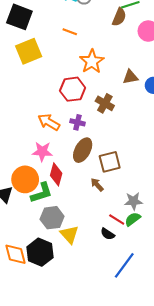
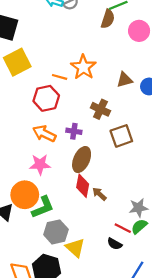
orange line: (70, 32) -> (60, 77), moved
red hexagon: (73, 89) -> (46, 98), moved
brown square: (110, 162) -> (121, 136), moved
red diamond: (56, 174) -> (83, 186), moved

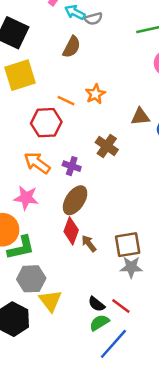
brown semicircle: (108, 19) -> (72, 47), moved
orange star: (83, 67) -> (95, 94), size x0.7
brown square: (121, 136) -> (128, 245), moved
green semicircle: (139, 226) -> (99, 323), moved
red line: (123, 228) -> (121, 306), moved

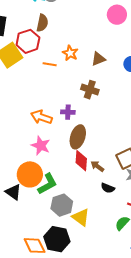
brown triangle: (140, 117) -> (98, 59), moved
red hexagon: (46, 123) -> (28, 41), moved
pink star: (26, 198) -> (41, 146), turned 30
black semicircle: (97, 304) -> (108, 188), moved

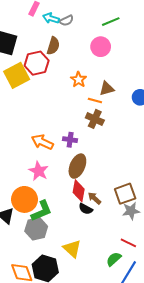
pink circle: (117, 15) -> (101, 47), moved
orange line: (50, 64) -> (95, 100), moved
black semicircle: (108, 188) -> (86, 209), moved
gray hexagon: (62, 205) -> (36, 229), moved

